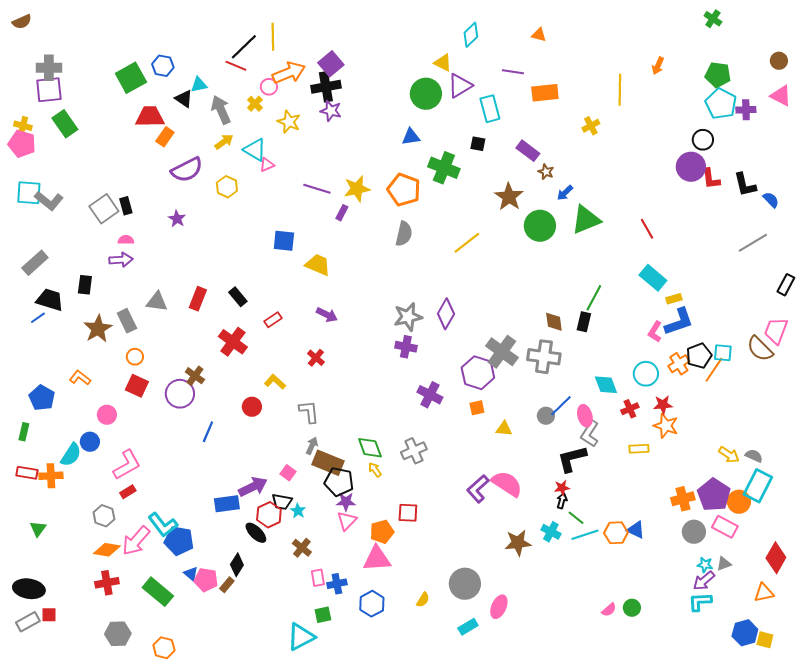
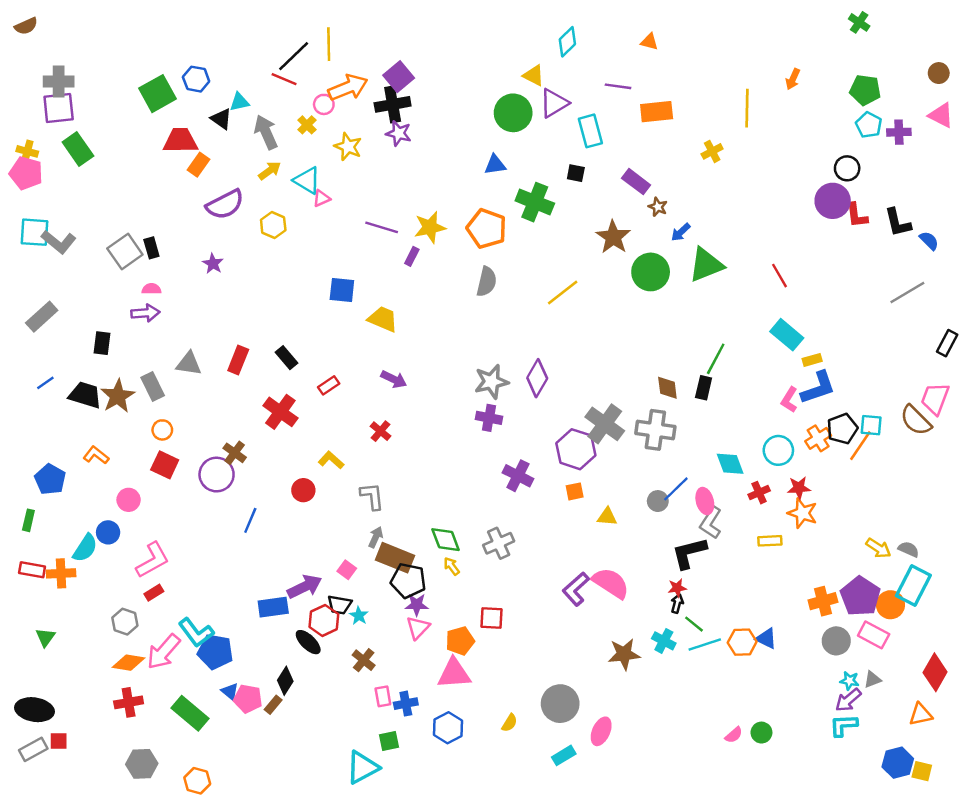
cyan pentagon: (721, 104) -> (869, 125), size x0.7
black trapezoid: (50, 300) -> (85, 395), moved

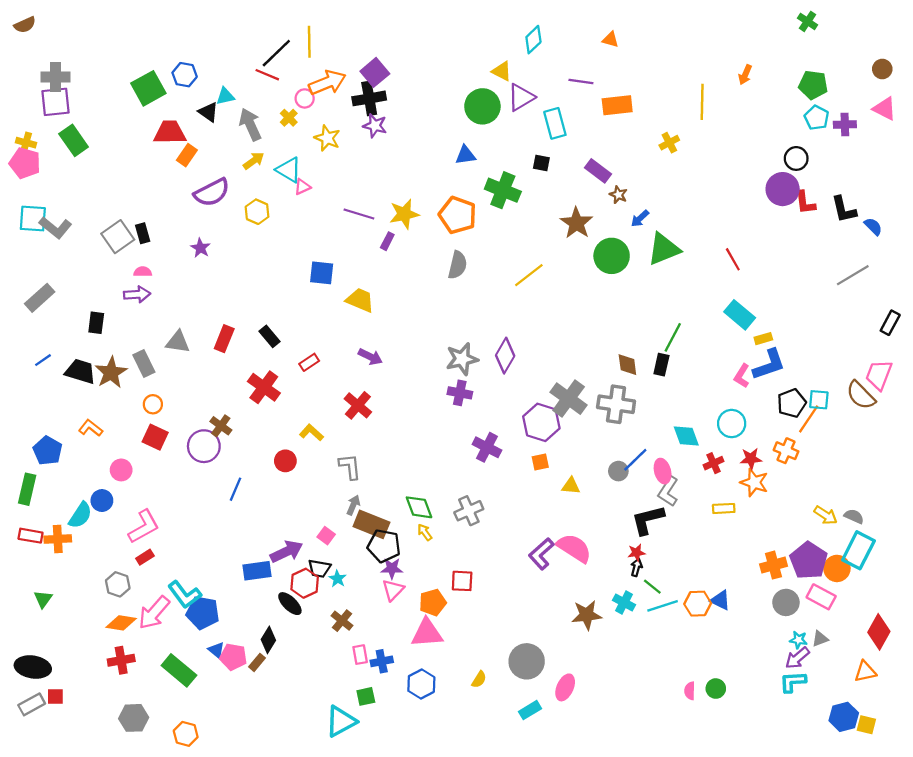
red cross: (381, 431) -> (358, 405), size x1.4
orange cross: (818, 438) -> (786, 451), moved, turned -35
green rectangle: (28, 520) -> (27, 489), size x1.5
pink semicircle: (734, 735) -> (690, 691), turned 132

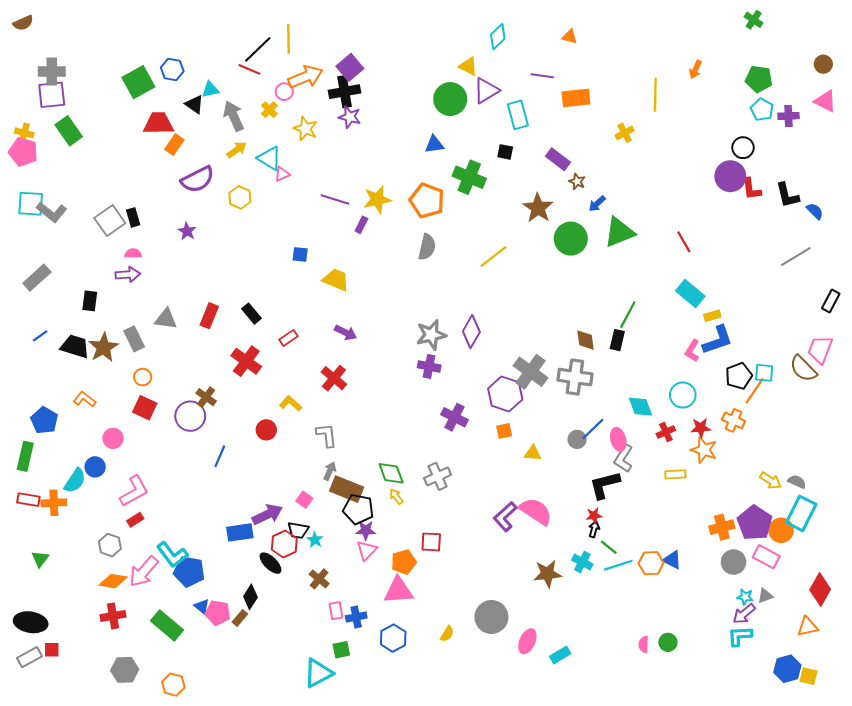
blue square: (322, 273) -> (300, 254), size x0.7
cyan rectangle: (530, 710) -> (560, 655), moved

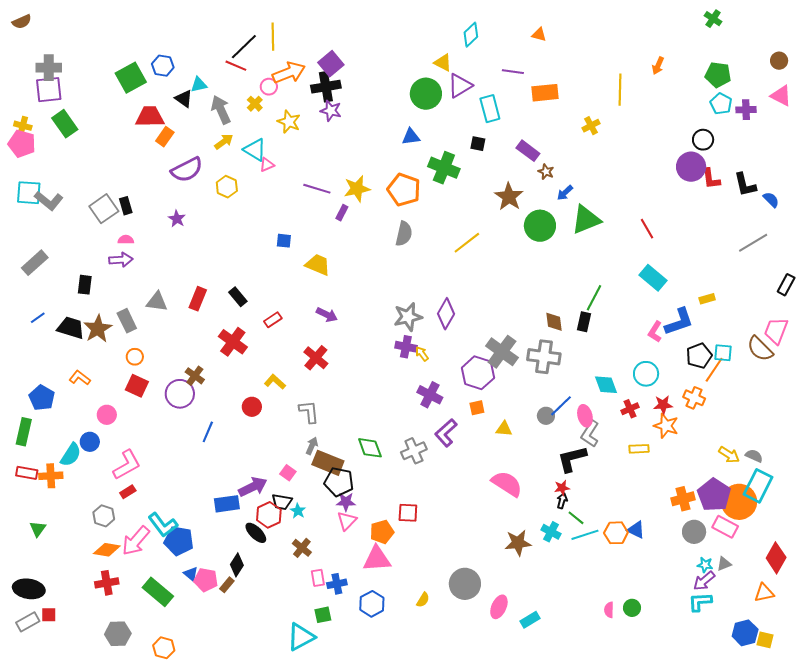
yellow rectangle: (712, 316) -> (707, 299), moved
yellow arrow: (396, 496) -> (422, 354), moved
purple L-shape: (505, 517) -> (446, 433), moved
orange circle: (781, 530) -> (739, 502), size x1.5

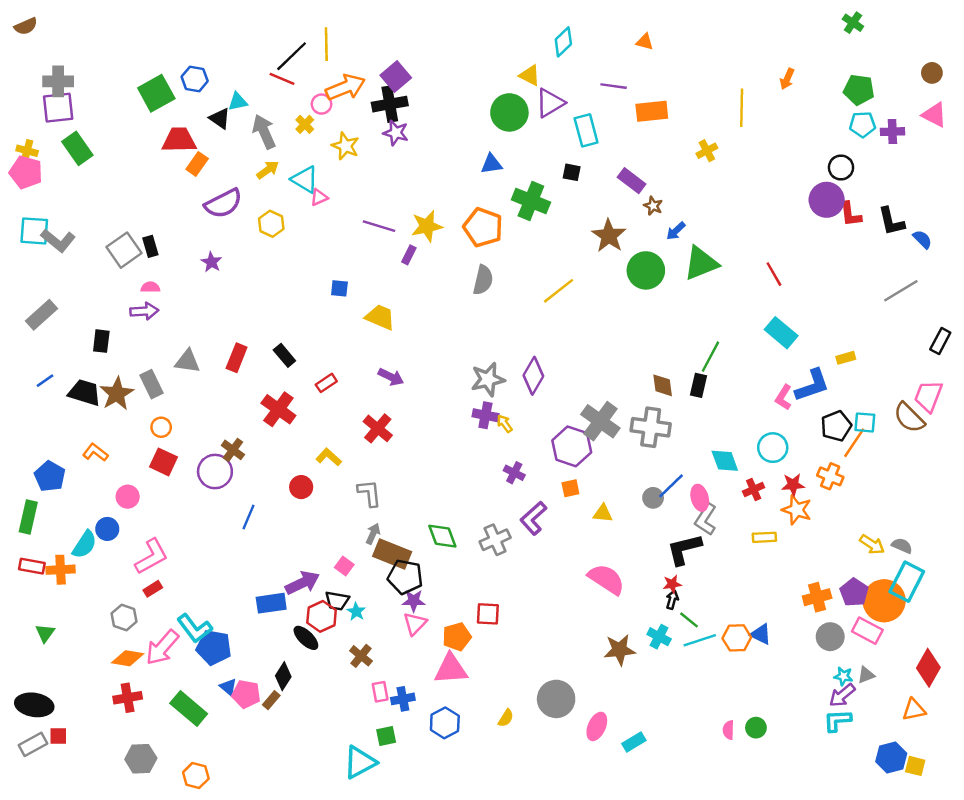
cyan pentagon: (721, 104) -> (863, 124), turned -30
purple cross: (430, 395) -> (514, 473), size x0.7
purple pentagon: (714, 495) -> (854, 592), size x0.7

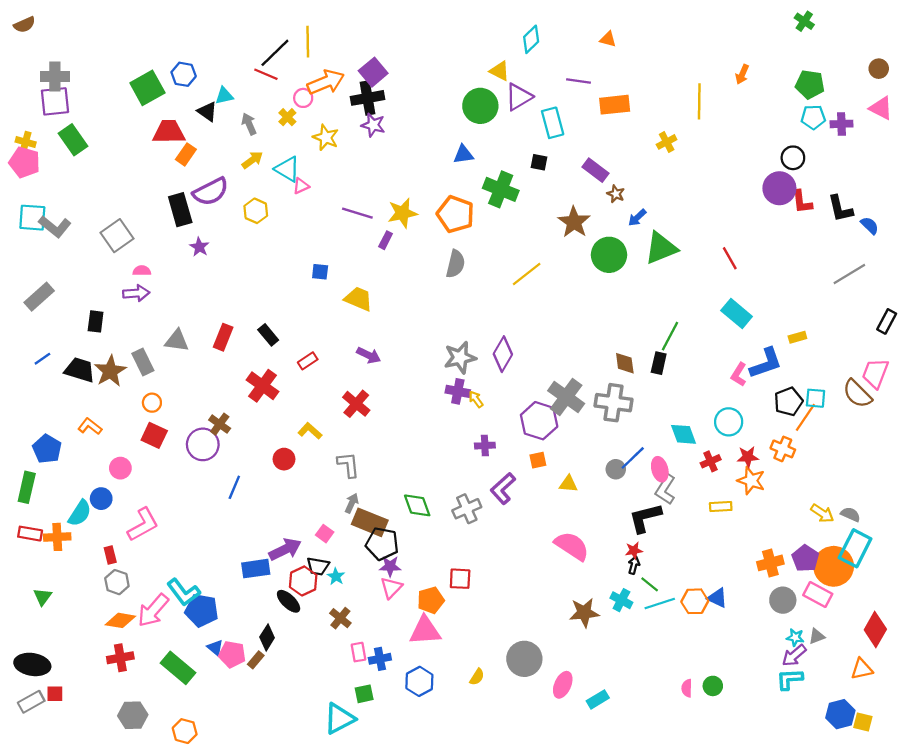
gray arrow: (264, 132) -> (249, 124), size x0.7
black rectangle: (150, 246) -> (180, 210), moved, size x1.6
purple cross: (514, 473) -> (485, 446), turned -30
red rectangle: (153, 589) -> (110, 555), moved, turned -72

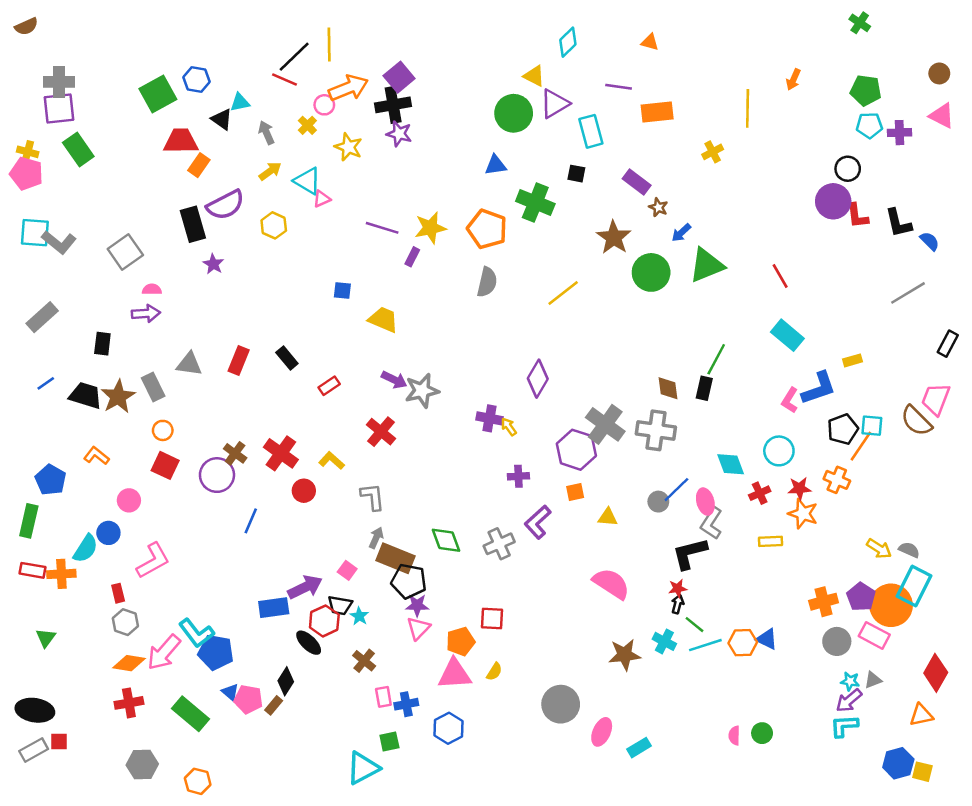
gray star: (460, 358) -> (422, 391), moved
red cross: (263, 386) -> (281, 453), moved
yellow semicircle: (477, 677) -> (494, 672), moved

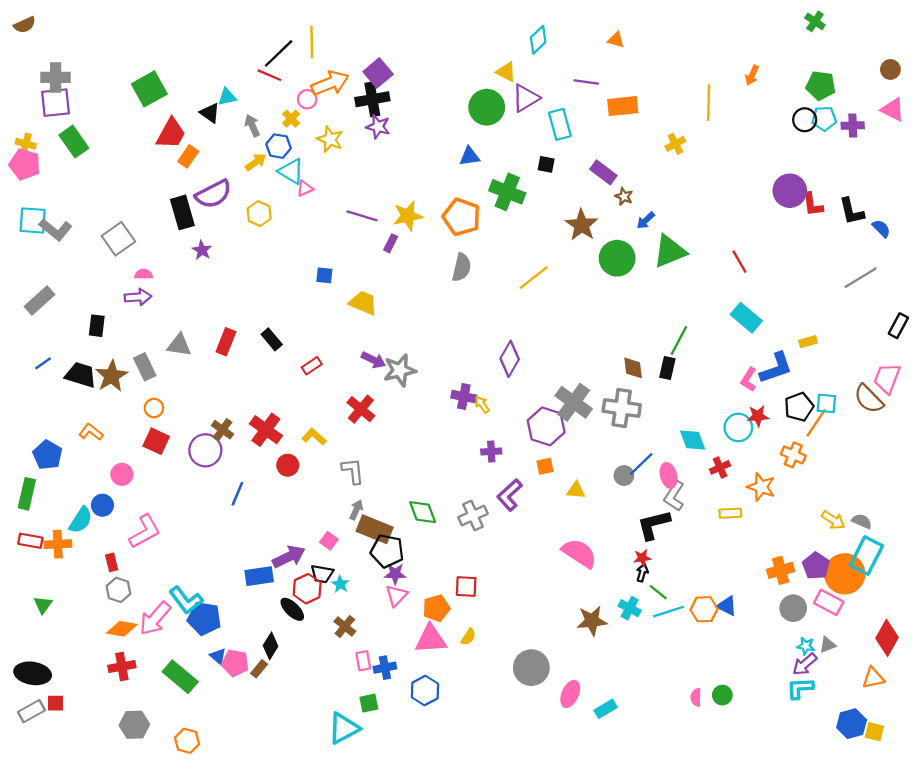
blue hexagon: (196, 80) -> (279, 146), moved
red trapezoid: (181, 141) -> (171, 134), turned 120
black circle: (848, 169) -> (805, 120), moved
red star: (799, 488) -> (758, 416), moved

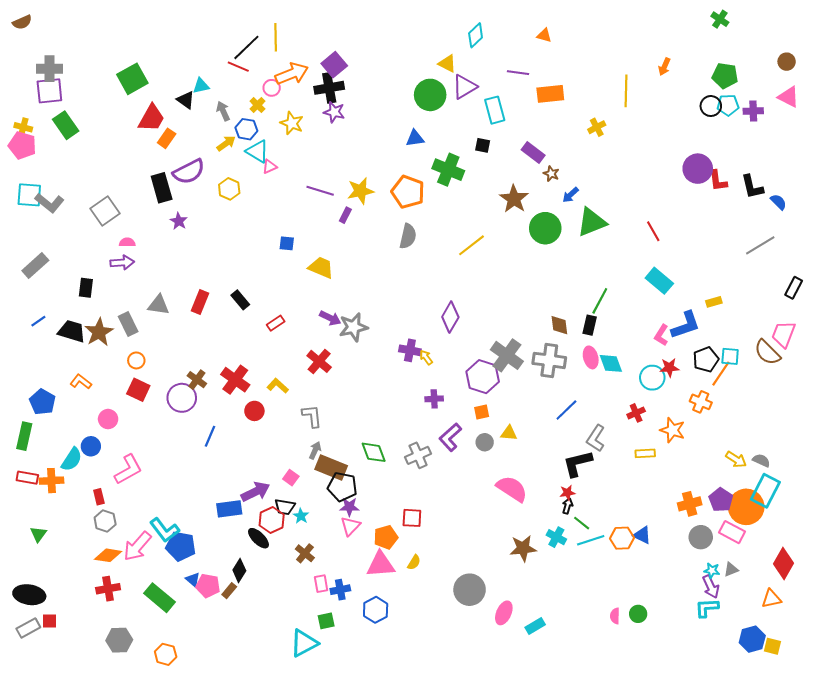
cyan diamond: (693, 440) -> (611, 363), moved
gray circle: (624, 475) -> (485, 442), moved
pink ellipse: (669, 475) -> (591, 357), moved
purple arrow: (805, 664) -> (711, 587), turned -75

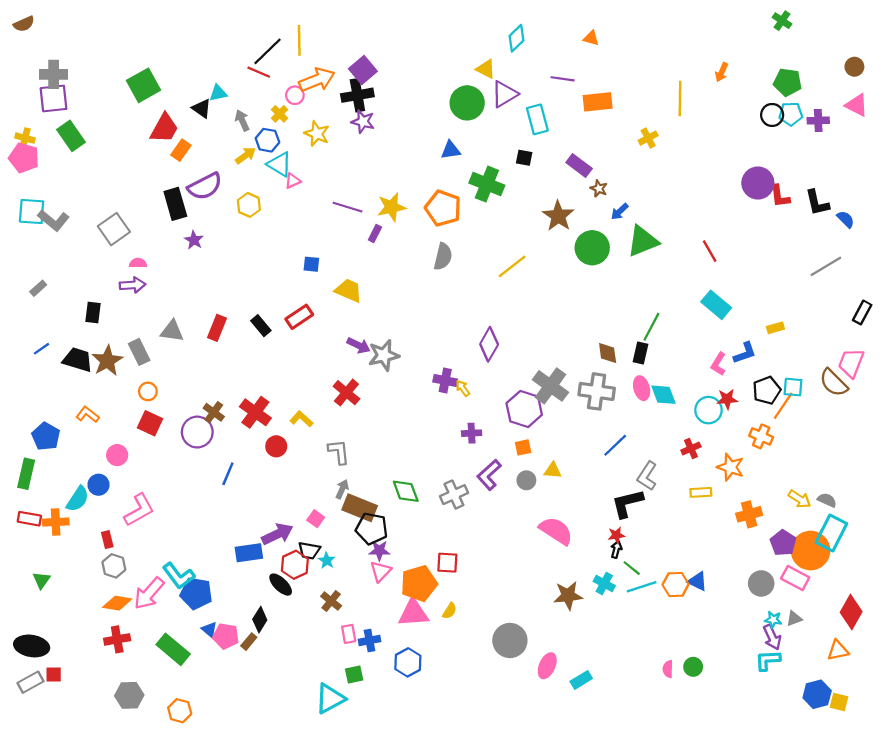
gray rectangle: (35, 266) -> (38, 288), size x0.6
red rectangle: (276, 323) -> (299, 317), moved, size x1.4
blue L-shape: (686, 325) -> (745, 353), size x0.7
orange cross: (690, 504) -> (749, 514), moved
orange pentagon: (386, 537) -> (419, 583), size x1.4

